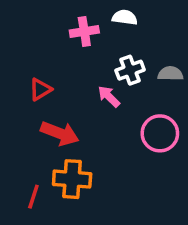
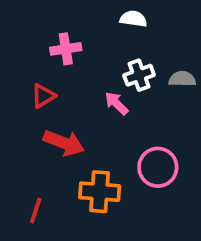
pink cross: (84, 31) -> (66, 49), moved
pink circle: (160, 133) -> (158, 167), moved
orange cross: (72, 179) -> (100, 192), moved

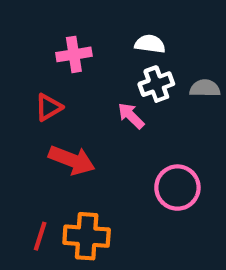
white semicircle: (133, 19) -> (150, 44), moved
orange cross: (100, 192) -> (87, 236), moved

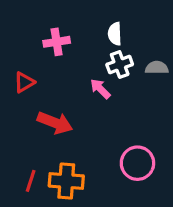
white semicircle: (150, 44) -> (115, 34), turned -100
red triangle: (49, 107) -> (24, 82), moved
pink circle: (177, 188) -> (137, 163), moved

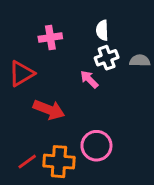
red triangle: (24, 82) -> (21, 74), size x1.4
pink circle: (137, 163) -> (96, 146), moved
red line: (31, 181) -> (27, 162), turned 36

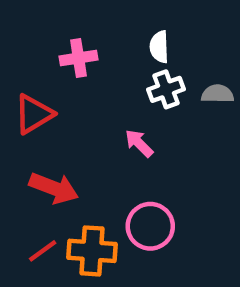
pink arrow: (89, 79) -> (139, 143), moved
red arrow: (49, 110) -> (54, 188), moved

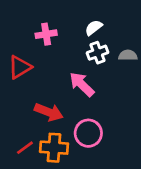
white semicircle: (159, 47) -> (94, 28), turned 54
pink arrow: (139, 143) -> (82, 84), size x1.5
red arrow: (54, 188) -> (49, 112), moved

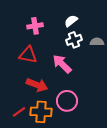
red triangle: (20, 67) -> (28, 55), moved, turned 42

